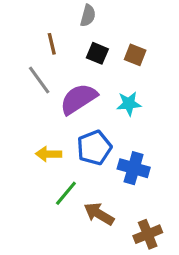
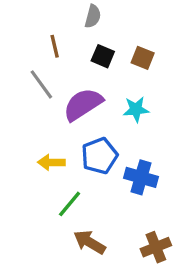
brown arrow: (99, 214) -> (90, 242), moved

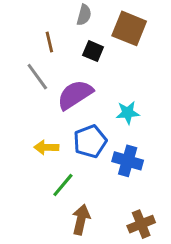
brown square: (143, 58) -> (129, 28), moved, size x1.6
cyan star: (136, 109) -> (128, 113), moved
brown arrow: (90, 242) -> (81, 220), turned 72

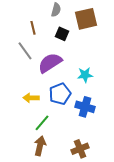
brown square: (129, 28) -> (86, 19), turned -35
brown arrow: (81, 220) -> (40, 146), moved
brown cross: (141, 224) -> (80, 149), moved

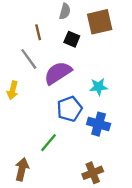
yellow arrow: (31, 98) -> (13, 90), moved, turned -77
brown arrow: (40, 146) -> (22, 169), moved

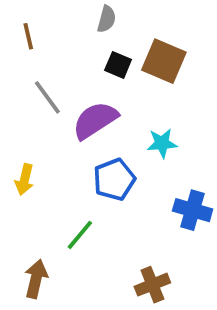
brown square: (100, 22) -> (164, 61), moved, turned 36
brown line: (38, 32) -> (28, 36), moved
yellow arrow: (13, 90) -> (24, 180), moved
blue cross: (99, 124) -> (193, 210), moved

